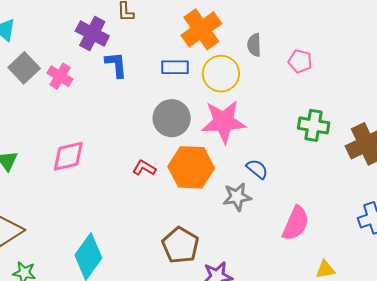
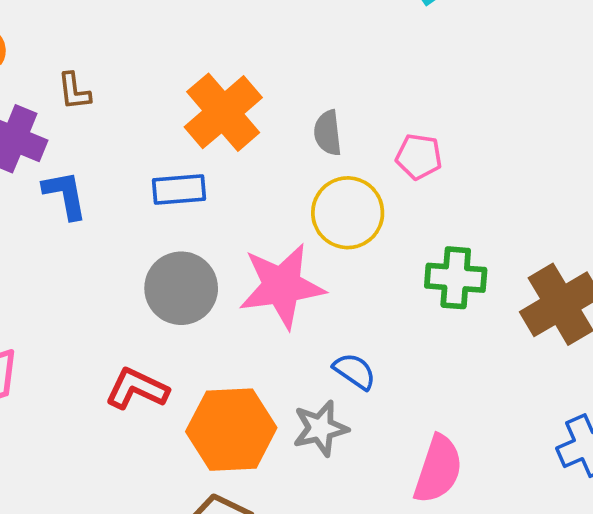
yellow circle: (221, 74) -> (348, 213), moved
orange hexagon: (191, 167) -> (231, 430), moved
red L-shape: (144, 168) -> (137, 389), size x1.4

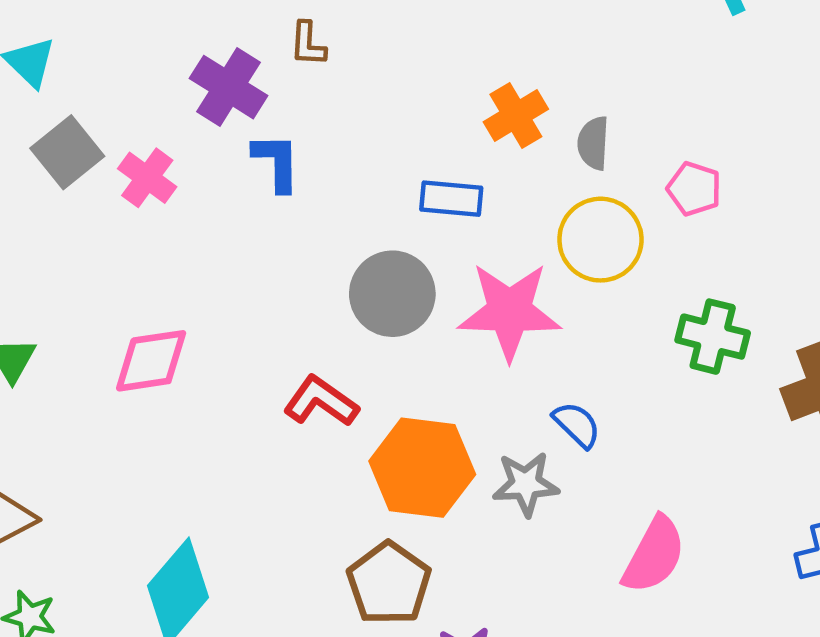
orange cross: (223, 112) -> (516, 115), moved, size x0.7
blue rectangle: (179, 189) -> (451, 199), moved

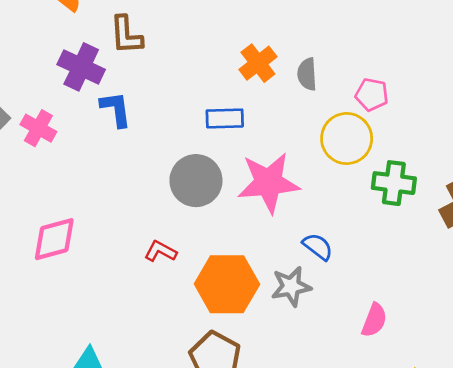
brown L-shape: (308, 44) -> (126, 35), size x1.4
yellow circle: (600, 240) -> (347, 139), moved
red L-shape: (321, 401) -> (160, 251), size x0.7
pink semicircle: (654, 555) -> (374, 320), size x0.7

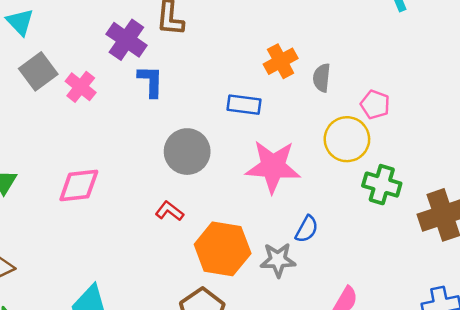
gray circle: (196, 181) -> (187, 152), moved
blue semicircle: (318, 247) -> (307, 229), turned 72

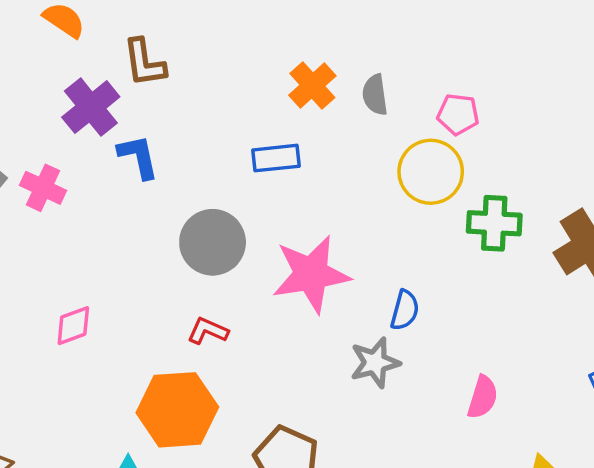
purple cross: (126, 40) -> (91, 107), turned 30
pink star: (273, 167) -> (311, 274), moved
pink diamond: (79, 185) -> (73, 326), size x0.7
orange hexagon: (223, 249) -> (177, 410), moved

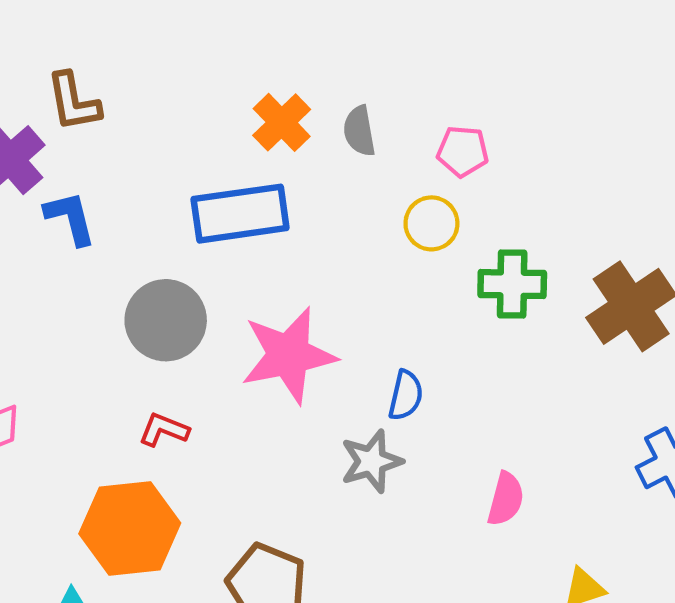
blue rectangle: (276, 158) -> (240, 214), size x1.6
yellow circle: (431, 172) -> (431, 223), size x0.7

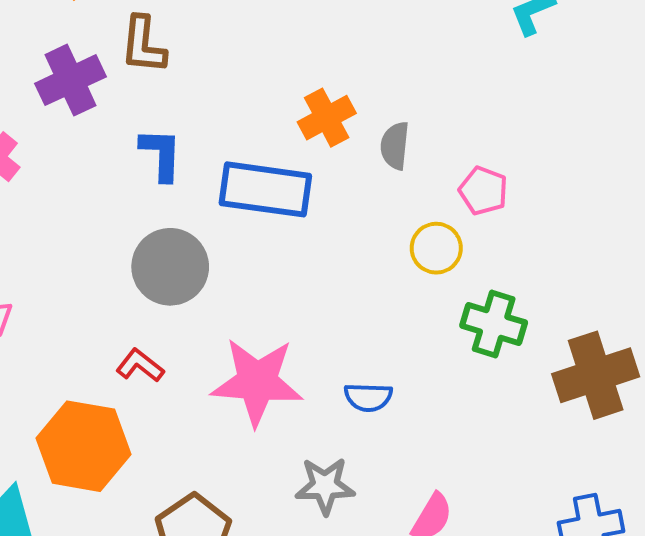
blue L-shape: (70, 218) -> (161, 154), moved
pink star: (289, 355) -> (257, 382), moved
blue semicircle: (406, 395) -> (368, 397), turned 63
gray star: (371, 461) -> (325, 486), moved

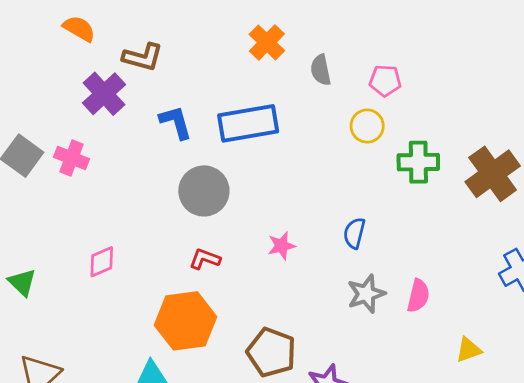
brown L-shape: (143, 45) -> (143, 57), turned -63
orange cross: (327, 118) -> (267, 42), moved
pink star: (257, 382) -> (282, 246), size x0.5
blue semicircle: (368, 397) -> (354, 233), turned 120
gray star: (325, 486) -> (366, 294), moved

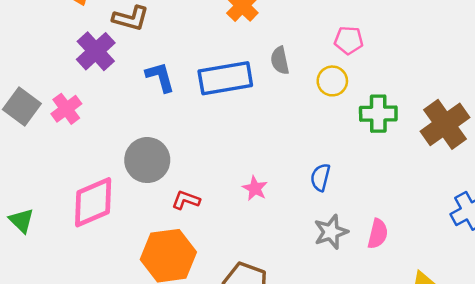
gray semicircle: (321, 70) -> (280, 60), moved
pink cross: (72, 158) -> (66, 109), turned 32
gray circle: (204, 191) -> (147, 160), moved
pink star: (282, 246) -> (255, 188), turned -30
pink diamond: (102, 262) -> (93, 202), size x1.8

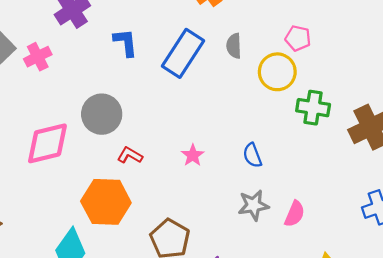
blue rectangle: (225, 78) -> (183, 53), turned -57
yellow circle: (332, 81) -> (277, 72), size x1.4
blue semicircle: (320, 177) -> (252, 155), turned -45

